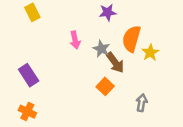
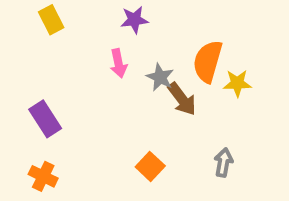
purple star: (108, 12) -> (134, 20), moved
yellow star: (150, 53) -> (237, 83), turned 30
orange square: (105, 86) -> (150, 166), moved

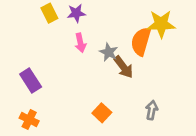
yellow rectangle: (51, 20) -> (49, 13), moved
purple star: (134, 20) -> (76, 13), moved
yellow star: (237, 83) -> (161, 24), moved, size x1.5

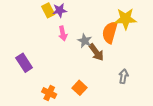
yellow rectangle: (49, 13) -> (48, 10), moved
gray arrow: (152, 110) -> (123, 76), moved
orange cross: (29, 120) -> (49, 93), moved

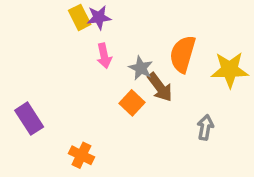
yellow star: (126, 19) -> (230, 70), moved
purple rectangle: (24, 63) -> (29, 119), moved
orange square: (80, 88) -> (132, 103), moved

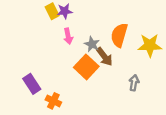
orange square: (132, 103) -> (86, 67), size x1.5
purple rectangle: (29, 119) -> (32, 84), moved

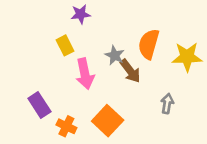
yellow rectangle: (52, 11) -> (65, 45), moved
pink arrow: (68, 36) -> (85, 74), moved, size x1.5
orange square: (86, 67) -> (108, 121), moved

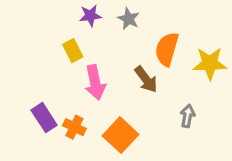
gray star: (115, 55) -> (129, 19), moved
orange cross: (66, 126) -> (74, 127), moved

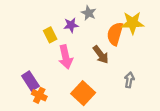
purple star: (90, 16) -> (71, 25), moved
yellow star: (210, 63) -> (133, 23), moved
orange cross: (74, 127) -> (39, 95), moved

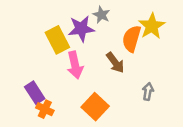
yellow star: (133, 23) -> (152, 26), turned -30
purple star: (71, 25) -> (81, 29), size x1.5
yellow rectangle: (50, 35) -> (57, 40), size x1.5

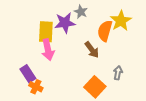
yellow rectangle: (57, 40) -> (46, 32), turned 30
pink arrow: (75, 65) -> (48, 50), moved
orange square: (95, 107) -> (95, 87), moved

